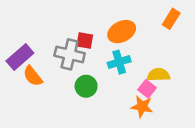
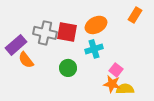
red square: (85, 40) -> (67, 32), size x1.5
gray cross: (70, 54) -> (45, 33), moved
yellow semicircle: (158, 75) -> (125, 89), moved

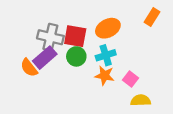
purple rectangle: (16, 45) -> (45, 58), moved
green circle: (68, 68) -> (76, 56), moved
orange star: (112, 84) -> (105, 76), moved

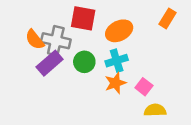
red square: (75, 36) -> (83, 18), moved
orange semicircle: (29, 68) -> (35, 39), moved
orange star: (105, 76) -> (115, 83), turned -30

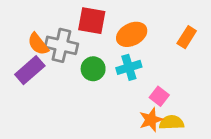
orange rectangle: (167, 18) -> (187, 37), moved
purple rectangle: (50, 63) -> (30, 70), moved
orange star: (115, 83) -> (151, 120), moved

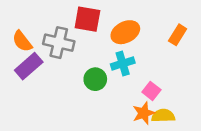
orange semicircle: (38, 44) -> (22, 41), moved
green circle: (93, 69) -> (95, 79), moved

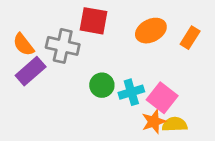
orange ellipse: (125, 32) -> (151, 31), moved
cyan cross: (123, 64) -> (131, 92), moved
pink square: (151, 91) -> (162, 98), size x1.5

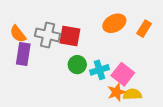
red square: (94, 21) -> (70, 36), moved
purple rectangle: (31, 71) -> (23, 54), turned -40

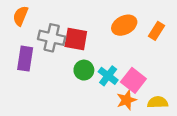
orange semicircle: (18, 34) -> (21, 16), moved, turned 60
cyan cross: (100, 70) -> (108, 76), turned -36
yellow semicircle: (132, 94) -> (158, 102), moved

